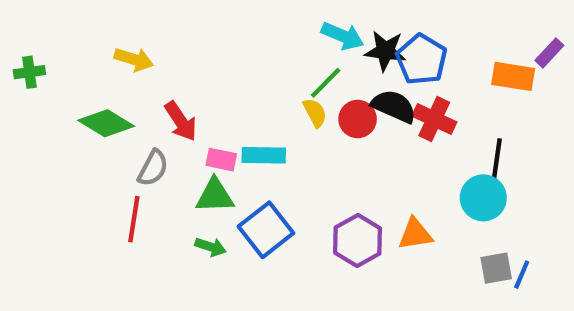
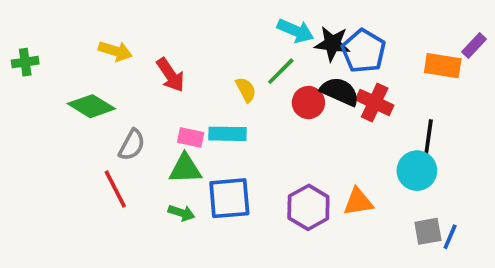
yellow semicircle: (315, 113) -> (246, 90), moved
red arrow: (181, 121) -> (170, 75), moved
red line: (134, 219) -> (115, 189), turned -36
blue square: (266, 230) -> (229, 198), turned 33

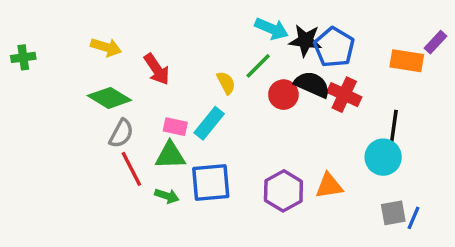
green diamond: (91, 106) -> (109, 98), moved
cyan rectangle: (227, 134) -> (209, 123), turned -52
red line: (115, 189) -> (131, 169), moved

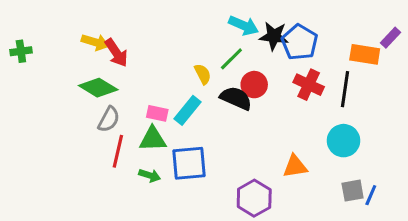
red arrow: (157, 69) -> (116, 53), moved
black semicircle: (312, 84) -> (236, 98), moved
black line: (393, 130) -> (345, 89), moved
red line: (131, 169) -> (118, 151), turned 40
purple hexagon: (283, 191) -> (254, 198), moved

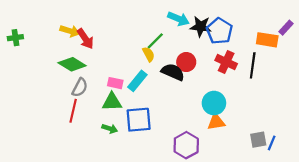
green line: (231, 59) -> (155, 41), moved
cyan circle: (343, 141) -> (214, 103), moved
red line: (118, 151) -> (73, 111), moved

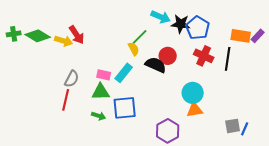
purple rectangle: (286, 28) -> (258, 36), moved
yellow arrow: (70, 31) -> (64, 41), moved
green diamond: (72, 64) -> (38, 36), moved

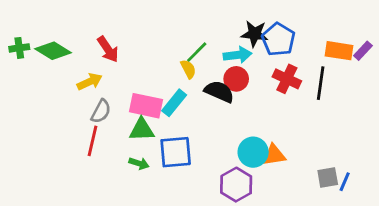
cyan arrow: (161, 17) -> (238, 55), moved, turned -30
yellow arrow: (64, 41) -> (90, 82), moved, turned -42
pink rectangle: (104, 75) -> (146, 106), size x1.6
cyan circle: (193, 93) -> (253, 152), moved

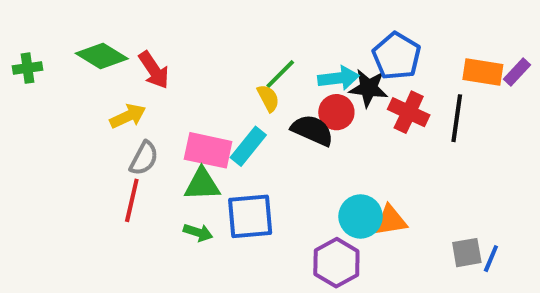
black star: (254, 34) -> (369, 88), moved
green diamond: (53, 51) -> (102, 56), moved

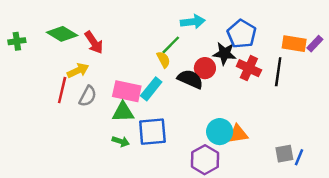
cyan arrow: (338, 78) -> (193, 22), moved
red line: (132, 200) -> (62, 90), moved

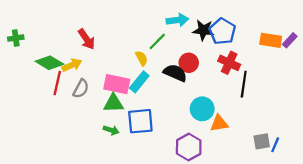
green diamond: (62, 34) -> (49, 63), moved
black star: (224, 53) -> (203, 30), moved
yellow semicircle: (163, 60) -> (142, 58), moved
black line: (278, 72) -> (244, 84), moved
cyan circle: (220, 132) -> (202, 109), moved

